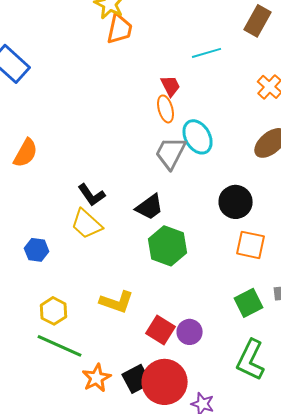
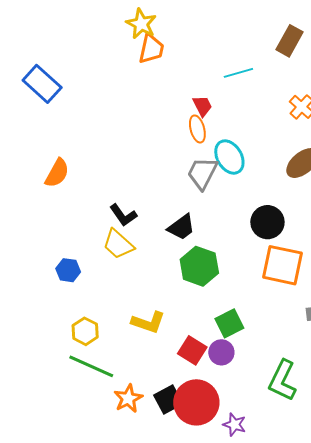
orange square: (251, 245) -> (283, 265), size x1.4
green square: (249, 303) -> (229, 323), moved

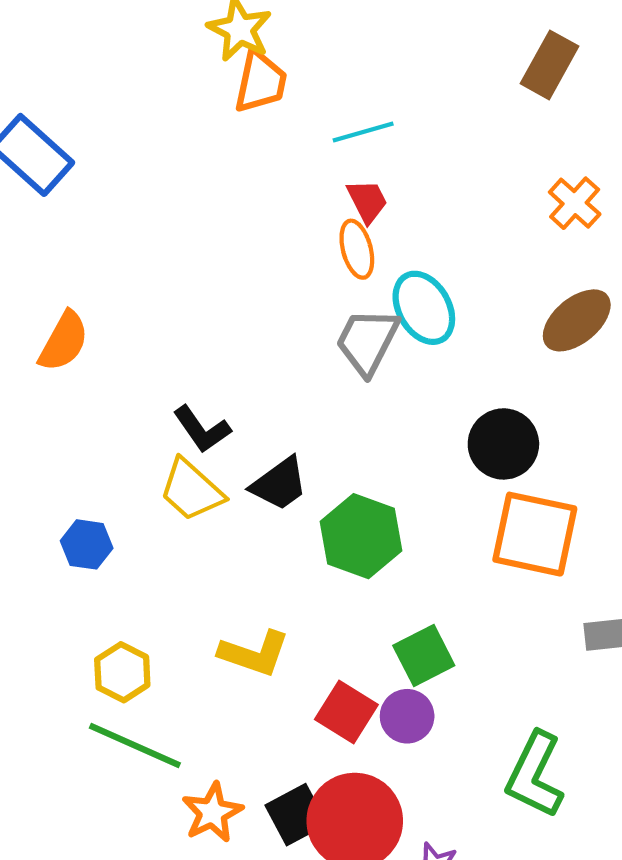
cyan line: (238, 73) -> (363, 132), moved
black trapezoid: (181, 227) -> (279, 484), moved

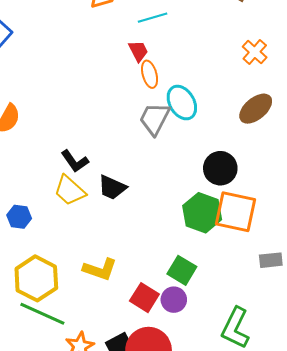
red trapezoid: (367, 201) -> (138, 51), moved
black trapezoid: (279, 484) -> (112, 187), turned 60
green hexagon: (361, 536) -> (202, 213), moved
green square: (424, 655) -> (182, 270), turned -32
yellow hexagon: (122, 672) -> (36, 278), size x1.6

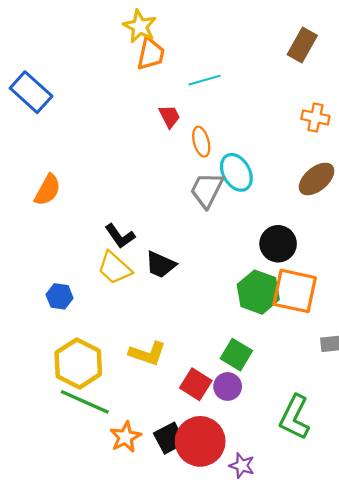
red trapezoid: (138, 51) -> (169, 116), moved
orange cross: (255, 52) -> (315, 117), turned -30

